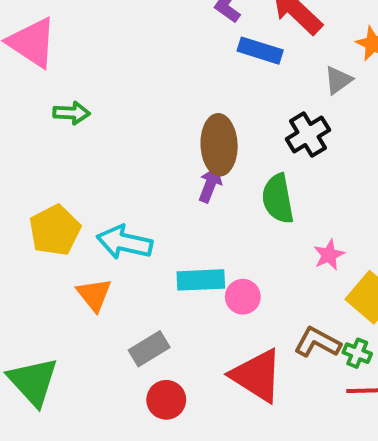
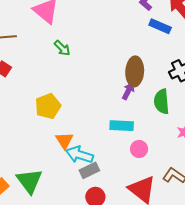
green arrow: (72, 113) -> (62, 48), turned 36
cyan arrow: (124, 242) -> (79, 155), moved
cyan rectangle: (201, 280) -> (122, 126), moved

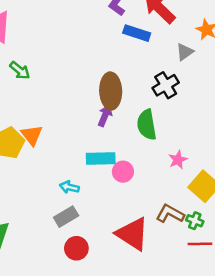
orange triangle: (64, 141) -> (32, 135), moved
pink circle: (139, 149) -> (123, 172), moved
cyan arrow: (79, 155) -> (69, 187), moved, size x0.6

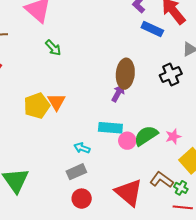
green semicircle: (147, 125) -> (146, 136), moved, turned 60

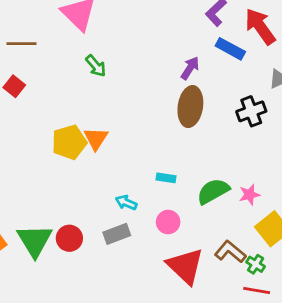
purple arrow: (118, 93) -> (190, 68), moved
cyan rectangle: (110, 128) -> (166, 178), size x0.6
pink circle: (127, 141) -> (168, 222), moved
red circle: (82, 199) -> (69, 238), moved

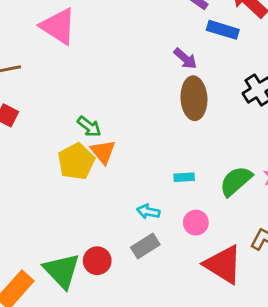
green arrow: (96, 66) -> (89, 127), moved
purple arrow: (190, 68) -> (185, 58), turned 110

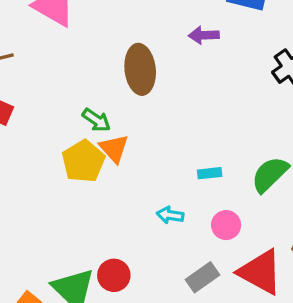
purple arrow: (185, 58) -> (204, 35), turned 140
brown ellipse: (194, 98) -> (140, 69), moved
gray rectangle: (145, 246) -> (202, 277), moved

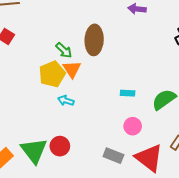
brown ellipse: (140, 69) -> (94, 40), moved
cyan arrow: (170, 215) -> (66, 100), moved
gray rectangle: (202, 277) -> (113, 156), turned 48

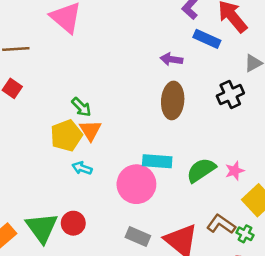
brown ellipse: (94, 40) -> (173, 100), moved
cyan rectangle: (128, 93) -> (157, 161), size x1.6
pink circle: (133, 126) -> (136, 184), moved, size x1.8

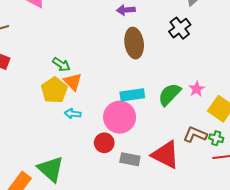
red circle: (73, 223) -> (104, 143), moved

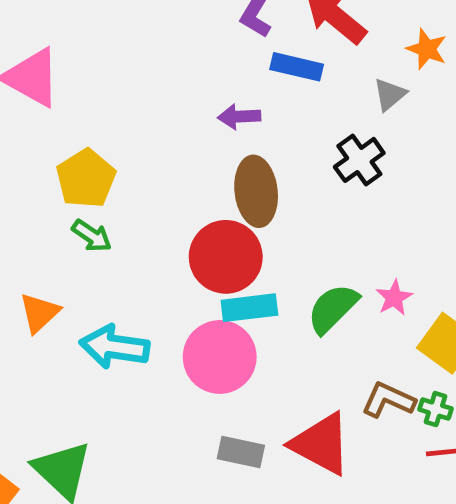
orange triangle: (73, 82) -> (39, 313), moved, turned 30
yellow pentagon: (54, 90) -> (86, 179), moved
cyan arrow: (73, 114) -> (115, 347), size x1.8
red circle: (104, 143) -> (226, 257), moved, size x1.6

